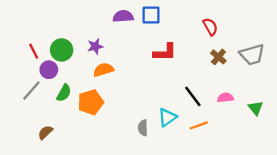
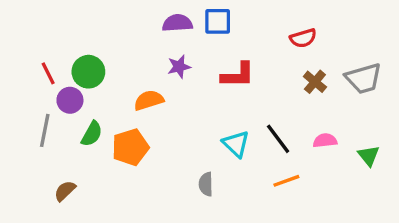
red semicircle: (210, 27) -> (303, 38), turned 102
purple star: (95, 46) -> (179, 67), moved
gray line: (31, 91) -> (45, 130), turned -30
cyan triangle: (167, 117) -> (236, 144), moved, turned -42

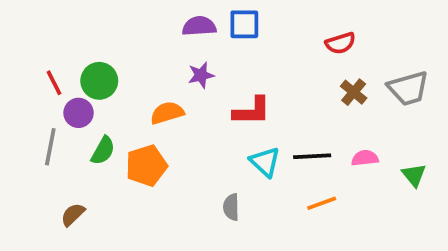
red L-shape: (238, 75) -> (252, 111), moved
black line: (278, 139) -> (312, 156), turned -56

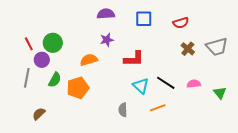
blue square: (244, 24) -> (144, 19), moved
black line: (312, 156) -> (166, 83), turned 36
orange line: (322, 203) -> (158, 108), moved

